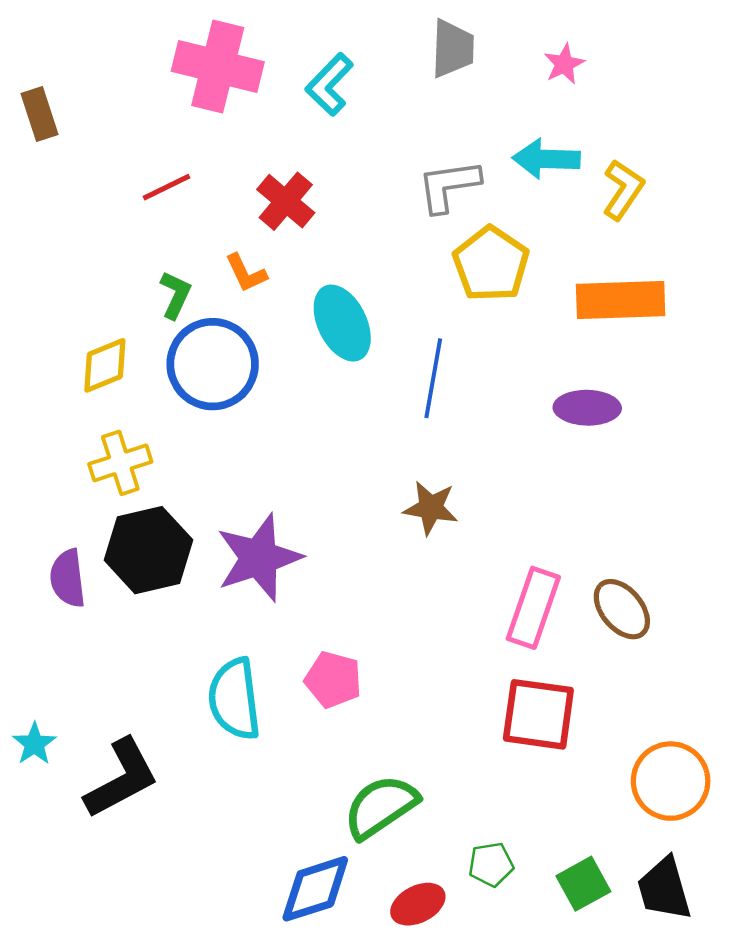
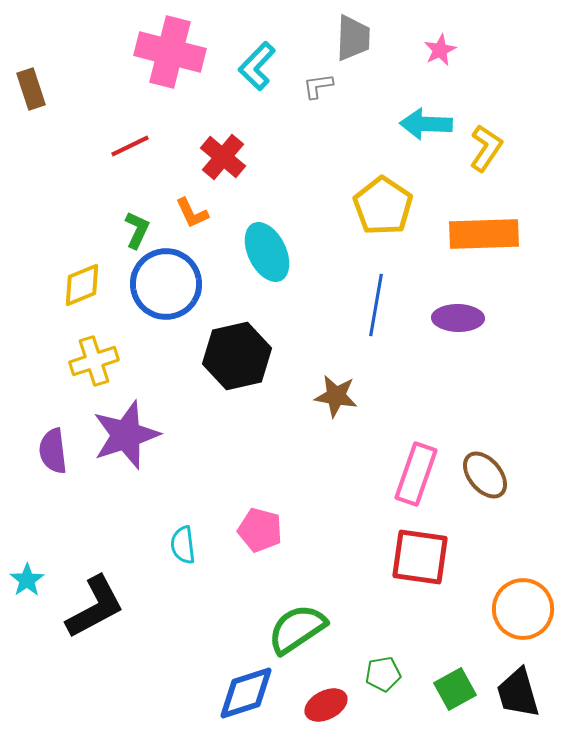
gray L-shape: (449, 186) -> (318, 86), moved, size x0.6
blue line: (433, 378) -> (376, 305), moved
black hexagon: (148, 550) -> (237, 356), moved
purple star: (259, 558) -> (126, 435), moved
cyan semicircle: (234, 699) -> (183, 545), size x0.6

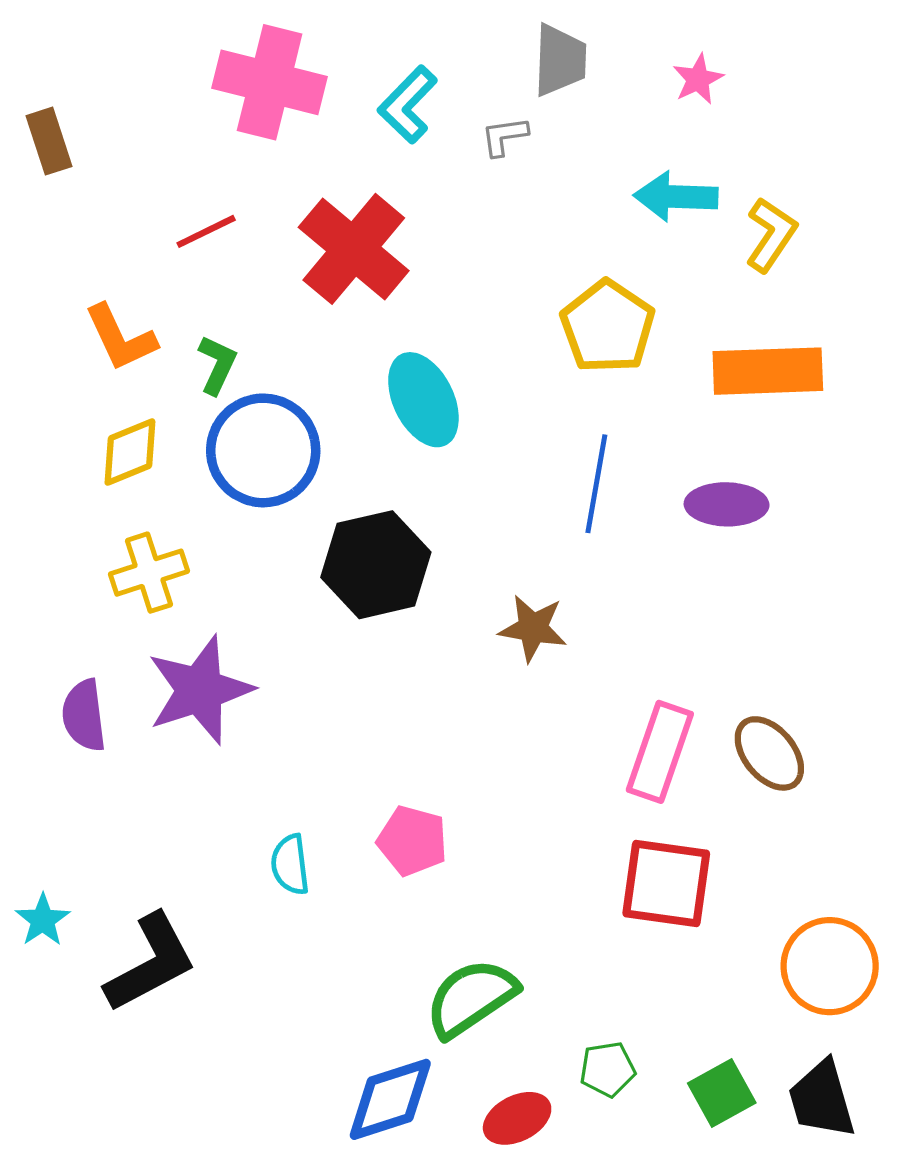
red cross: (223, 157) -> (354, 249), size x1.5
orange L-shape: (192, 213) -> (120, 338), moved, size x1.4

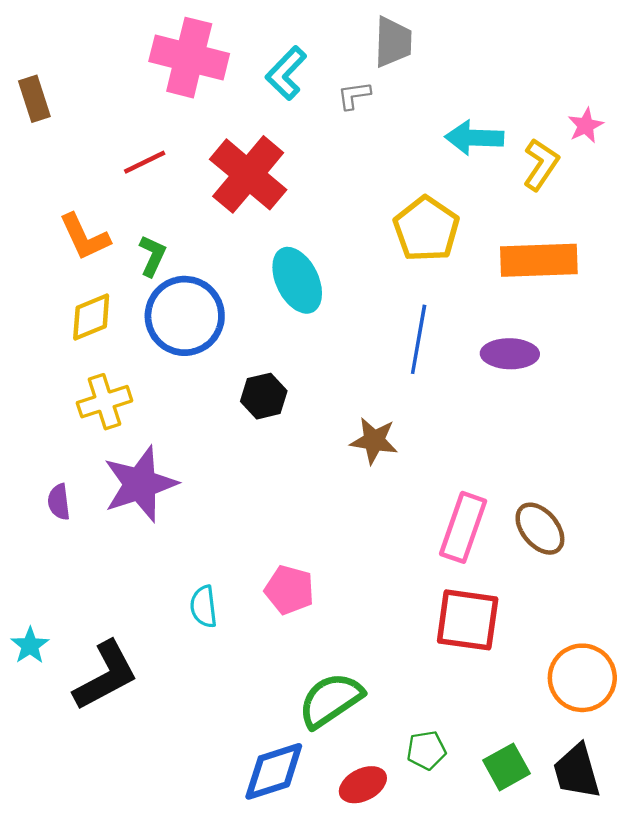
pink star: (698, 79) -> (586, 125), moved
black hexagon: (376, 565) -> (264, 396), size x0.6
purple semicircle: (84, 715) -> (59, 502), size x0.7

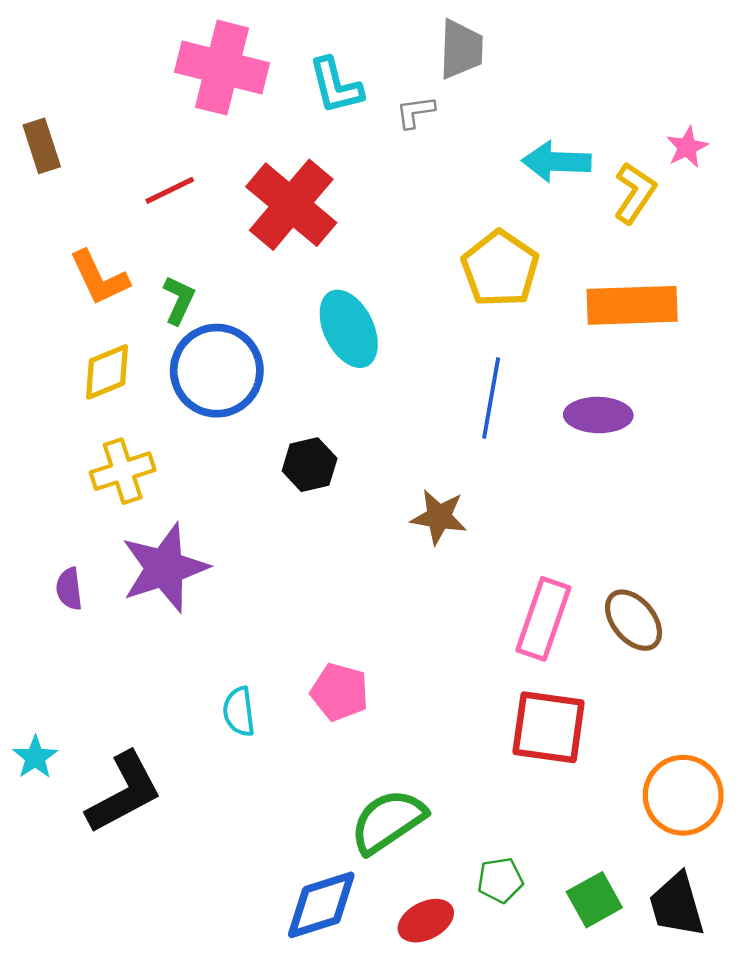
cyan L-shape: (286, 73) -> (336, 86), turned -58
brown rectangle: (34, 99) -> (42, 146), moved

